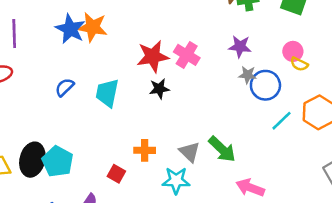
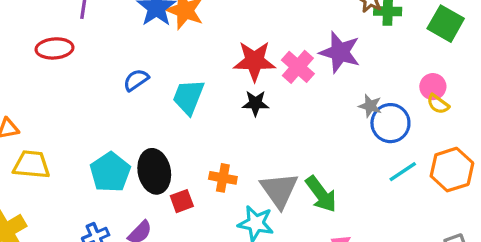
purple star: (240, 47) -> (340, 52), moved, size x1.4
gray triangle: (189, 152) -> (279, 190), size x1.4
black ellipse: (32, 160) -> (154, 171), moved, turned -36
red square: (116, 174) -> (182, 201), turned 30

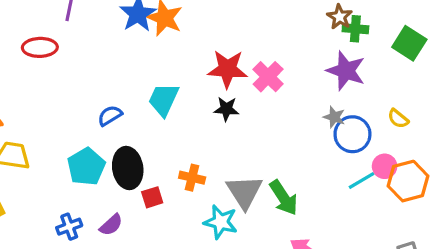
purple star: (340, 52) -> (346, 71), moved
blue semicircle: (136, 80) -> (110, 116), moved
pink circle: (433, 87) -> (385, 166), moved

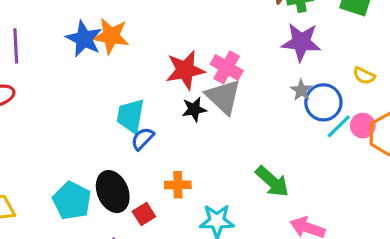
blue semicircle: (110, 116) -> (143, 139), moved
gray star: (334, 117) -> (301, 90), turned 30
cyan line: (362, 180) -> (339, 126), moved
gray triangle: (244, 192) -> (223, 97), moved

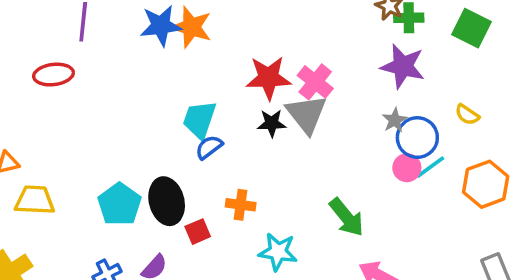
blue star: (84, 39) -> (161, 26), turned 30
pink circle: (363, 126) -> (407, 168), moved

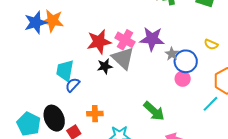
purple star: (403, 66) -> (152, 39), moved
cyan line: (430, 167) -> (211, 104), moved

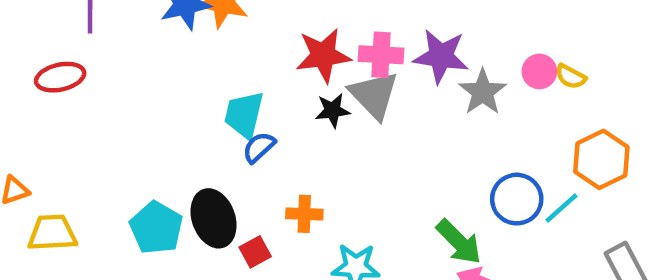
pink cross: (125, 40) -> (381, 55), turned -30
gray star: (172, 54) -> (483, 92), size x1.5
blue circle: (186, 61) -> (517, 199), moved
pink circle: (183, 79) -> (539, 71), moved
green arrow: (154, 111) -> (459, 242), moved

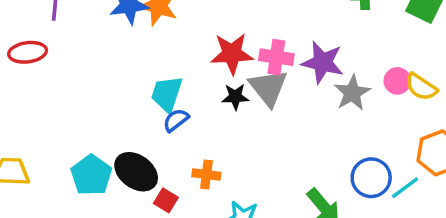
yellow semicircle: (571, 77) -> (421, 87), size x1.4
black ellipse: (214, 218) -> (136, 172), turned -39
red square: (255, 252) -> (166, 200), turned -35

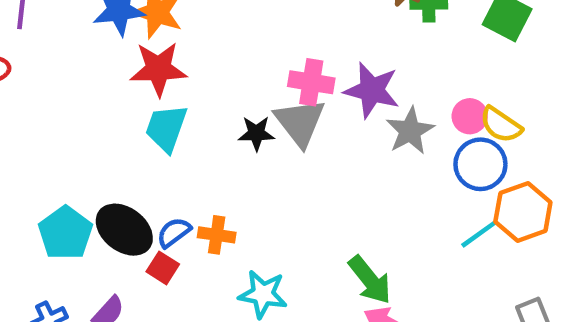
red star: (232, 54) -> (158, 69), moved
blue semicircle: (176, 120) -> (174, 232), moved
blue circle: (371, 178) -> (480, 164), moved
cyan line: (405, 188) -> (479, 234), moved

